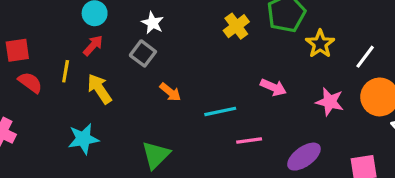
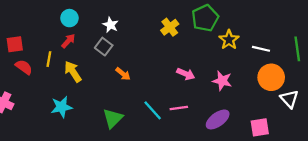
white line: (365, 57) -> (261, 49), turned 66
pink arrow: (273, 87) -> (186, 74), moved
pink star: (330, 102) -> (222, 81), moved
cyan line: (220, 111) -> (153, 110), moved, turned 60

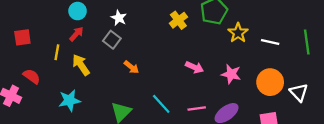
red semicircle: (24, 67) -> (32, 76), moved
orange circle: (271, 77) -> (270, 82), moved
pink line: (179, 108) -> (197, 108), moved

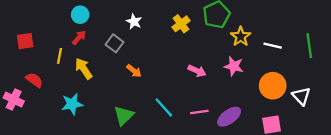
white star: (119, 18) -> (134, 22), moved
pink star: (231, 74) -> (234, 66), moved

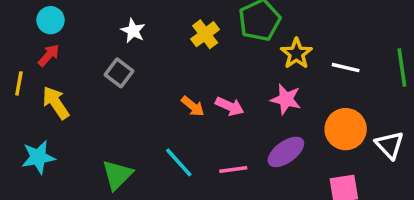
gray square: (114, 43) -> (119, 73), moved
orange arrow: (134, 71) -> (193, 106), moved
purple ellipse: (229, 117) -> (286, 152), moved

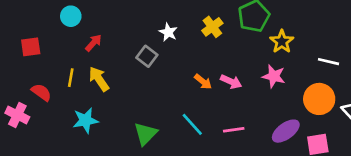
cyan circle: (51, 20) -> (71, 16), moved
white star: (133, 31) -> (168, 32), moved
white line: (346, 68) -> (329, 62), moved
yellow line: (19, 83) -> (71, 78), moved
purple ellipse: (286, 152) -> (286, 131), moved

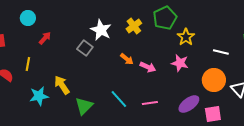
white star: (168, 32) -> (101, 30), size x1.5
yellow arrow: (99, 79) -> (62, 85), moved
orange arrow: (203, 82) -> (127, 59), moved

